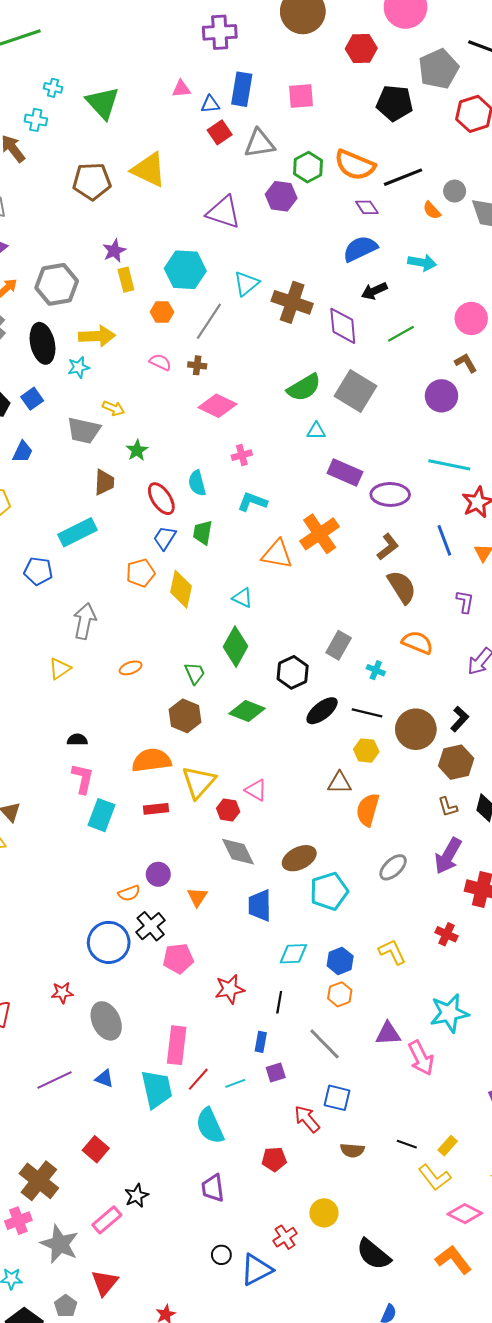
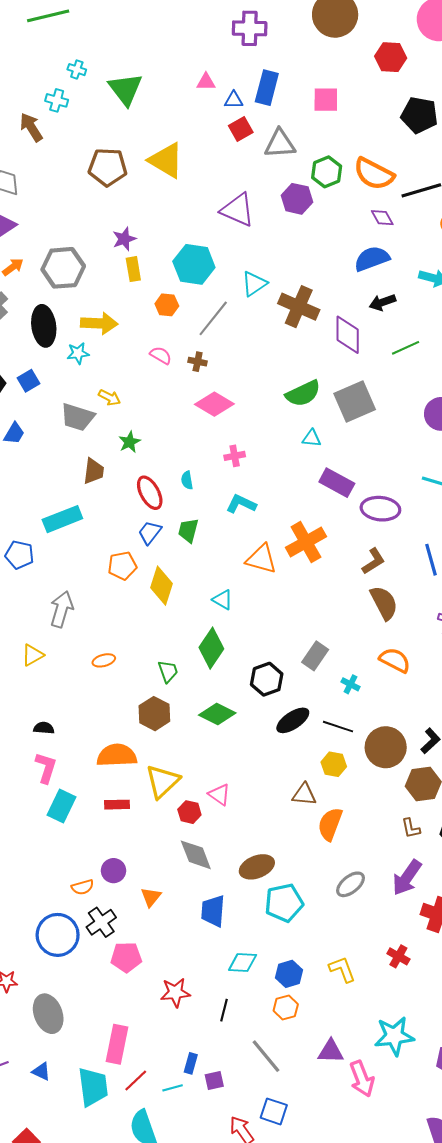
gray square: (355, 391) -> (355, 401), turned 30
cyan semicircle: (197, 483) -> (187, 480), size x0.7
blue rectangle: (261, 1042) -> (191, 1063), moved

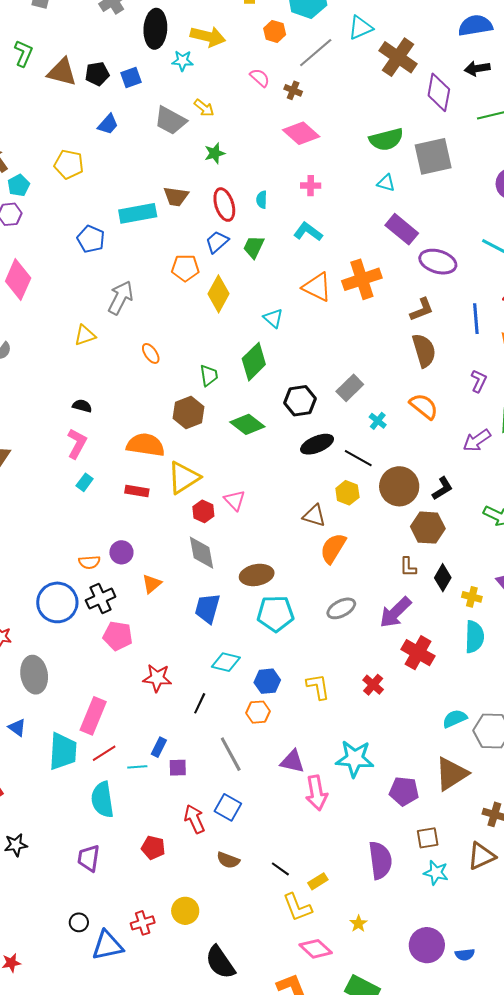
brown trapezoid: (94, 471) -> (176, 196), moved, turned 80
orange ellipse: (104, 660) -> (151, 353), turned 60
cyan rectangle: (62, 806) -> (85, 482), size x0.6

